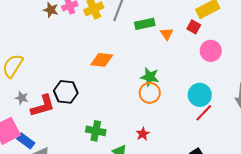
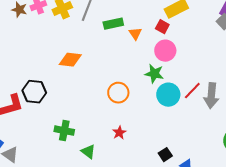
pink circle: (211, 51) -> (165, 51), moved
green star: (150, 77) -> (154, 74), moved
red line: (204, 113) -> (192, 91), moved
red star: (143, 134) -> (119, 133), moved

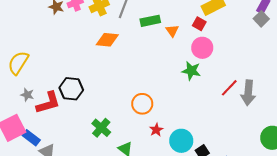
orange diamond: (70, 60) -> (107, 40), moved
orange circle: (118, 93) -> (142, 104), moved
cyan circle: (168, 95) -> (181, 141), moved
green cross: (64, 131) -> (101, 128), turned 30

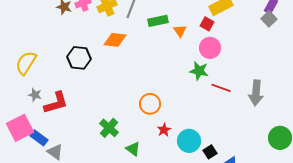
red line: (229, 88) -> (221, 88), moved, turned 66
black hexagon: (71, 89) -> (79, 58), moved

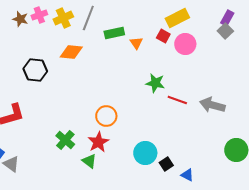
pink circle: (210, 48) -> (185, 44), moved
gray arrow: (256, 93) -> (212, 105), turned 100
red star: (164, 130) -> (98, 142), moved, size x1.5

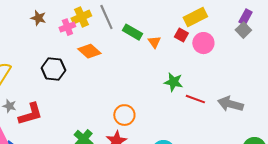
pink cross: (39, 15) -> (67, 27), moved
gray line: (88, 18) -> (106, 17), turned -45
green rectangle: (114, 33) -> (132, 32), turned 42
orange diamond: (71, 52) -> (89, 51), turned 35

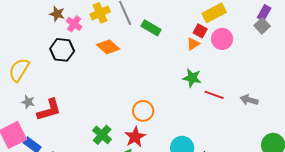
pink cross: (67, 27) -> (74, 24), moved, turned -35
orange triangle: (154, 42) -> (193, 44), moved, turned 32
black hexagon: (53, 69) -> (62, 50), moved
gray arrow: (230, 104) -> (249, 100), size x0.7

